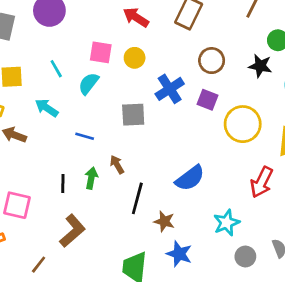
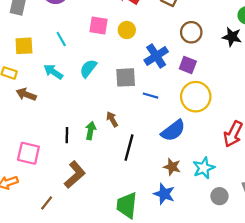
cyan semicircle: (89, 84) -> (88, 68), moved
yellow circle: (243, 124) -> (196, 97), moved
blue line: (85, 136) -> (151, 96), moved
brown star: (164, 221) -> (172, 167), moved

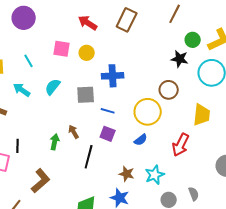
brown circle: (191, 32) -> (169, 90), moved
blue cross: (156, 56) -> (113, 76), turned 30
purple square: (188, 65) -> (108, 134), moved
blue semicircle: (173, 131) -> (141, 140), moved, size x0.6
black line: (67, 135) -> (18, 146), moved

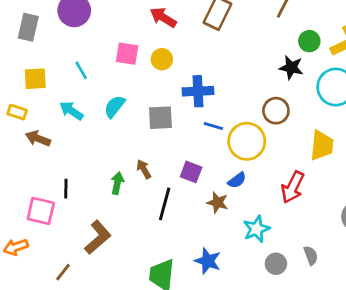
blue line: (108, 111) -> (213, 126), moved
brown star: (127, 174) -> (218, 203), moved

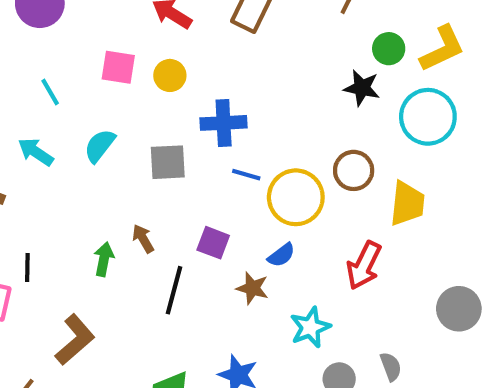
brown circle: (276, 111) -> (354, 170), moved

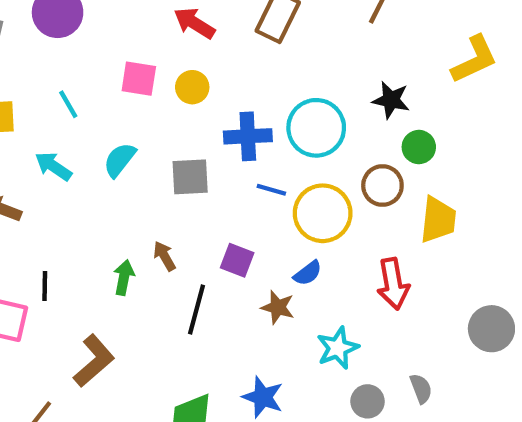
green circle: (389, 49) -> (419, 147), moved
cyan circle: (428, 117) -> (316, 128), moved
red arrow: (364, 265) -> (393, 284), turned -36

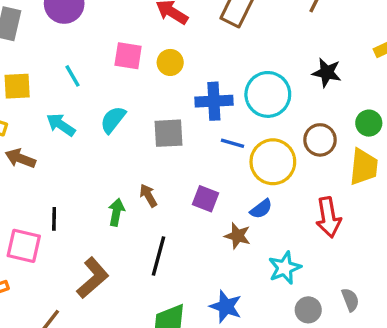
green circle: (419, 147) -> (369, 123), moved
black line: (197, 309) -> (158, 256), moved

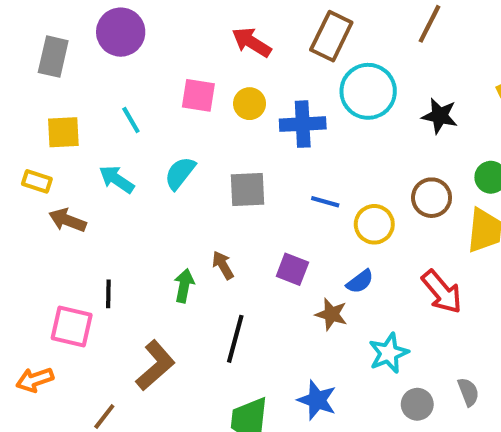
cyan circle: (268, 94) -> (368, 91), moved
blue cross: (214, 101) -> (303, 124), moved
yellow circle: (273, 162) -> (374, 224), size x0.7
red arrow: (328, 217) -> (442, 292), turned -30

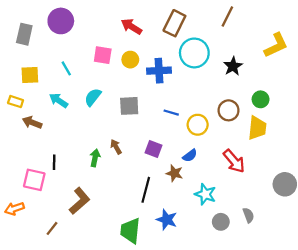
black star: (440, 116) -> (233, 66), turned 30
black line: (235, 339) -> (146, 190), moved
cyan star: (389, 353) -> (205, 194), turned -30

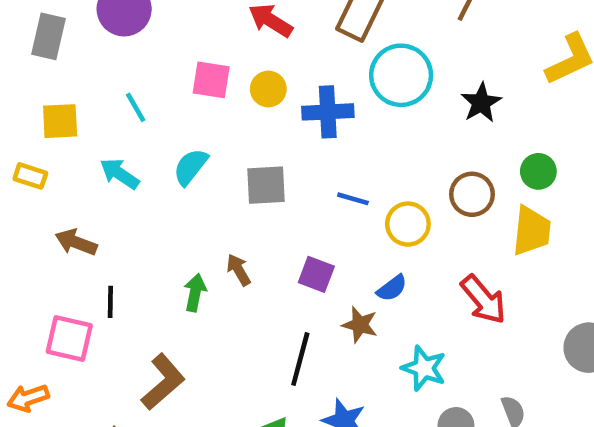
brown arrow: (32, 122) -> (76, 242), moved

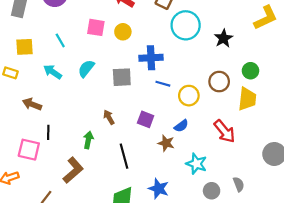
blue cross: (328, 112) -> (151, 58), moved
green arrow: (195, 293) -> (88, 140), moved
black line: (300, 359) -> (124, 156), moved, turned -30

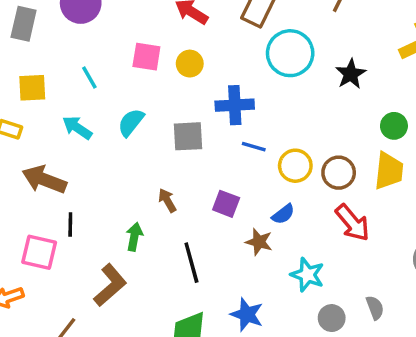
brown circle: (219, 82) -> (339, 173), moved
brown arrow: (32, 104) -> (44, 180), size x1.4

